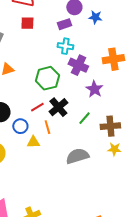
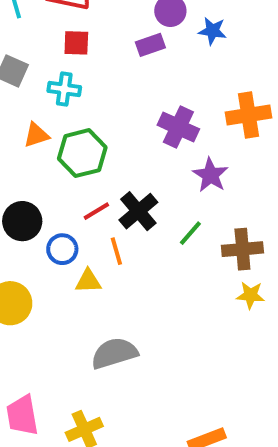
cyan cross: (65, 46) -> (64, 89), moved
green hexagon: (47, 78) -> (82, 153), moved
gray semicircle: (77, 156) -> (114, 353), moved

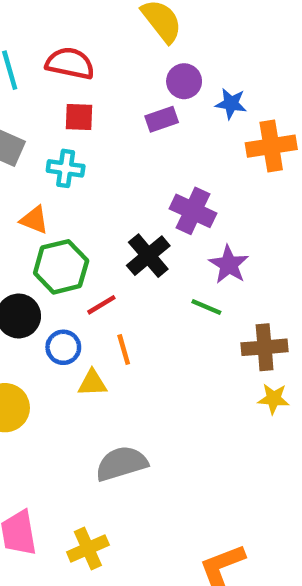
orange cross: (248, 115) -> (271, 146), moved
orange triangle: (36, 135) -> (34, 220), turned 40
green hexagon: (82, 153) -> (61, 267), moved
black cross: (138, 211) -> (148, 256), moved
green line: (190, 233) -> (206, 307), moved, turned 72

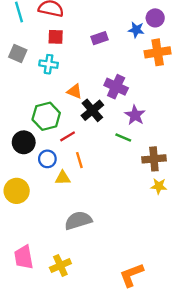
purple circle: (184, 81) -> (155, 18), moved
orange triangle: (34, 220) -> (75, 91), moved

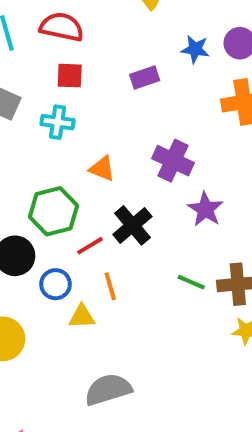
blue star: (136, 30) -> (195, 49), moved
black cross: (92, 110) -> (132, 225), moved
green line: (123, 138) -> (191, 282), moved

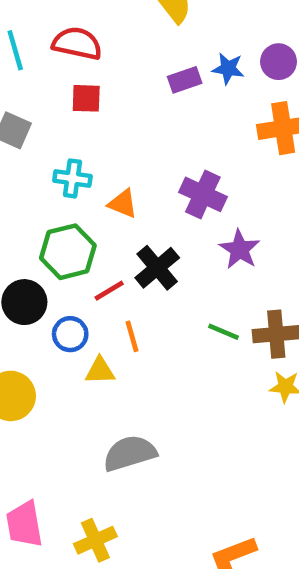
purple rectangle: (145, 78) -> (185, 80), moved
cyan cross: (58, 122) -> (72, 178), moved

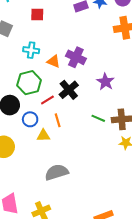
purple cross: (203, 194) -> (76, 57), moved

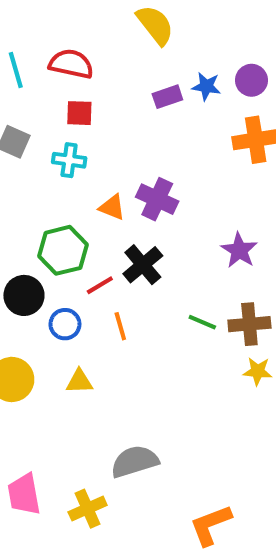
cyan cross: (31, 50) -> (69, 160), moved
purple star: (105, 82) -> (239, 250), moved
yellow triangle: (43, 136) -> (79, 382), moved
gray semicircle: (57, 172) -> (135, 461), moved

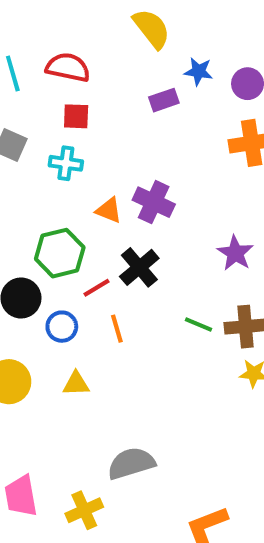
blue star: (206, 86) -> (199, 71), moved

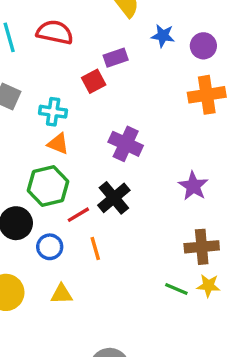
purple rectangle: (164, 100) -> (116, 58), moved
red square: (76, 116) -> (94, 81), moved, turned -30
orange triangle: (109, 210) -> (58, 144), moved
green line: (199, 325) -> (176, 289), moved

